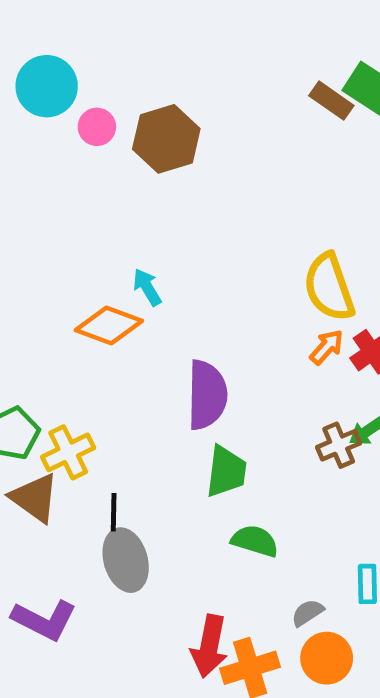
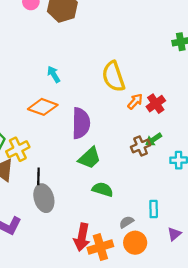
yellow semicircle: (329, 287) -> (113, 76), moved
orange diamond: (109, 325) -> (43, 107), moved
green trapezoid: (226, 471) -> (90, 158), turned 40

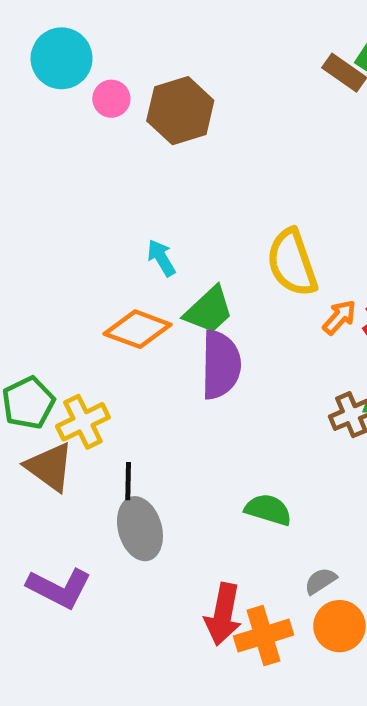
green trapezoid: (90, 158) -> (209, 310), moved

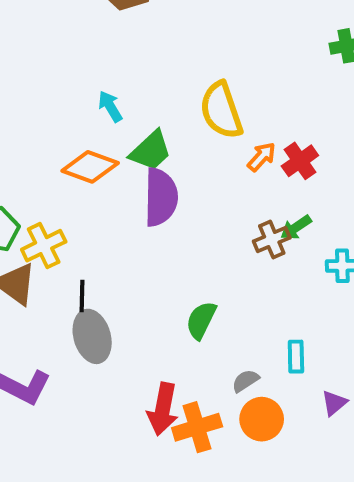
green semicircle: (268, 510) -> (201, 320), turned -81

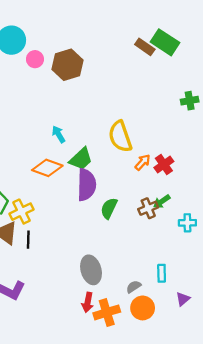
black line: (82, 296) -> (28, 240), moved
green semicircle: (201, 320) -> (109, 208), moved
gray ellipse: (92, 336) -> (91, 270), moved
red arrow: (163, 409) -> (88, 302), size x0.7

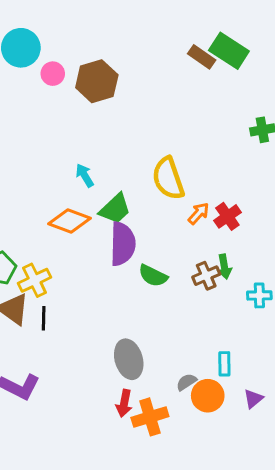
green arrow: (162, 201) -> (224, 267), turned -66
green semicircle: (109, 208) -> (153, 276), turned -90
orange circle: (143, 308) -> (208, 396), moved

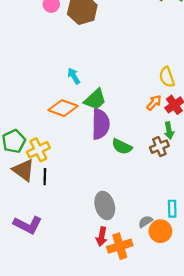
yellow semicircle: (168, 178) -> (167, 77), moved, size x0.7
green arrow: (224, 267) -> (169, 131), moved

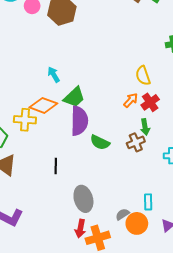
yellow cross: (38, 150) -> (25, 120), moved, turned 30
black line: (45, 177) -> (56, 166), moved

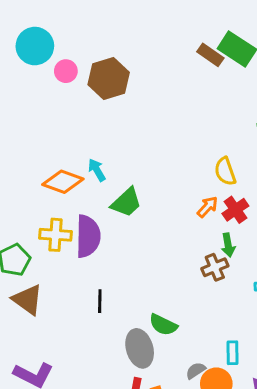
orange diamond: (43, 105) -> (63, 182), moved
purple semicircle: (79, 121) -> (88, 236), moved
green semicircle: (100, 142) -> (163, 325), moved

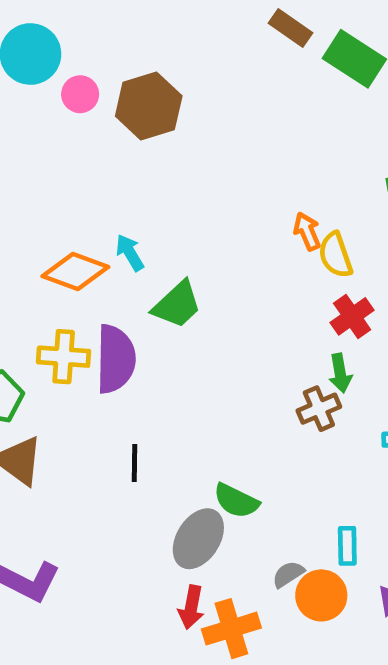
brown rectangle: (210, 55) -> (291, 28), moved
orange arrow: (207, 207) -> (307, 231), moved, turned -65
gray ellipse: (140, 348) -> (198, 539), turned 48

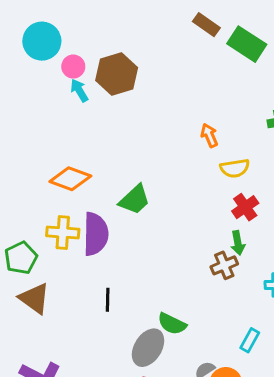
orange arrow: (307, 231) -> (209, 135), moved
cyan arrow: (130, 253) -> (79, 90), moved
yellow semicircle: (335, 255) -> (235, 168), turned -80
cyan rectangle: (347, 546) -> (250, 340), moved, turned 30

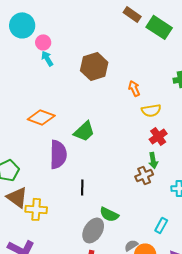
brown hexagon: (117, 74) -> (94, 66), moved
yellow cross: (63, 233) -> (36, 209), moved
black line: (108, 300) -> (82, 187), moved

